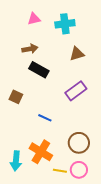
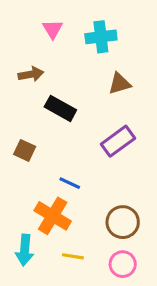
pink triangle: (34, 19) -> (53, 29), turned -48
brown arrow: (30, 49) -> (31, 74), moved
orange cross: (41, 152) -> (53, 216), moved
yellow line: (60, 171) -> (73, 256), moved

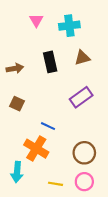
brown arrow: (31, 74) -> (15, 68), moved
black rectangle: (60, 108) -> (50, 62), moved, turned 48
yellow line: (73, 256) -> (55, 184), moved

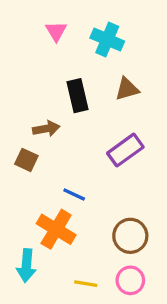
cyan cross: (69, 26) -> (107, 40), turned 30
brown arrow: (15, 68) -> (46, 129), moved

